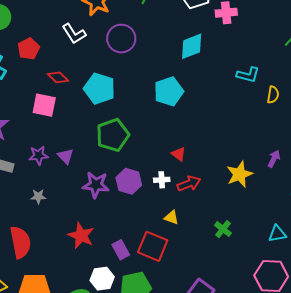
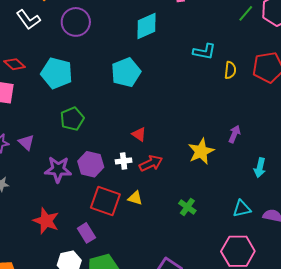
green pentagon: (113, 135) -> (72, 119), size x0.7
red square: (153, 246) -> (105, 201), moved

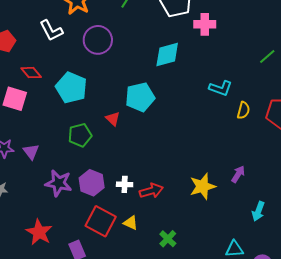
red triangle: (139, 134) -> (113, 119), moved
green cross: (187, 207) -> (168, 239), moved

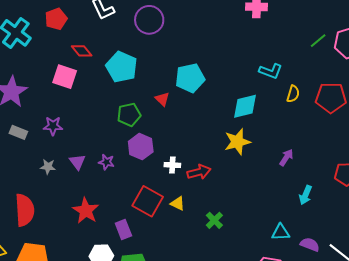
cyan diamond: (167, 54) -> (245, 106), moved
purple triangle: (31, 152) -> (77, 162), moved
purple star: (59, 183) -> (106, 162), size x0.6
purple hexagon: (92, 183) -> (141, 147), moved
yellow star: (203, 186) -> (237, 142), moved

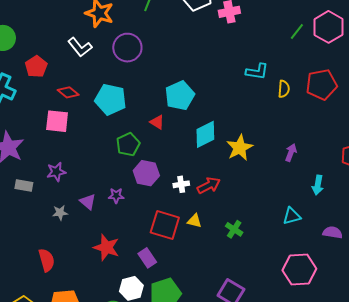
cyan diamond: (245, 106) -> (205, 134), moved
red semicircle: (25, 210) -> (47, 260), size x0.7
cyan triangle: (281, 232) -> (292, 216), moved

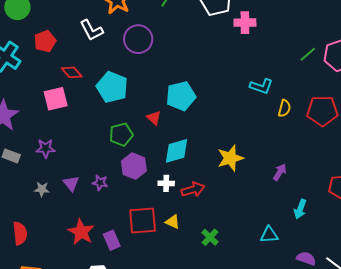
pink square: (57, 121) -> (56, 99), turned -30
cyan diamond: (205, 134) -> (177, 151), moved
red square: (165, 225) -> (143, 220), turned -32
purple rectangle: (147, 258) -> (112, 240), moved

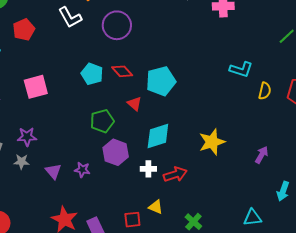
red diamond: (72, 72) -> (122, 71), moved
cyan pentagon: (112, 87) -> (92, 74), size x0.7
gray star: (42, 189) -> (21, 162), moved
red square: (143, 220) -> (132, 220), moved, size x0.6

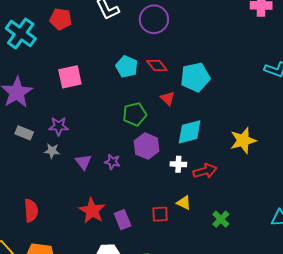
red pentagon: (24, 30) -> (61, 19), turned 30

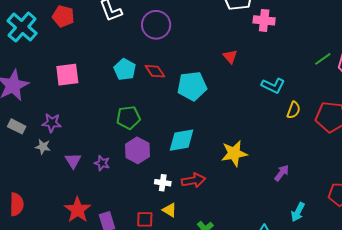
red triangle: (168, 98) -> (230, 57), moved
white cross: (178, 164) -> (163, 183), moved

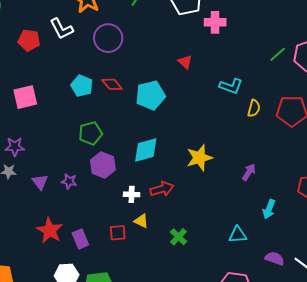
red pentagon: (63, 16) -> (29, 40), moved

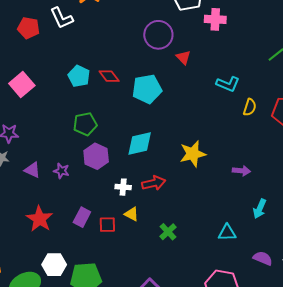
purple circle: (108, 38) -> (158, 35), moved
pink square: (25, 97) -> (22, 84), turned -30
purple arrow: (249, 172) -> (241, 171), turned 60
purple triangle: (40, 182) -> (32, 170), turned -30
purple rectangle: (80, 239) -> (82, 217), moved, turned 48

